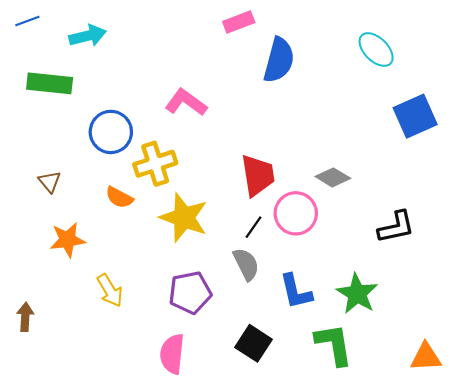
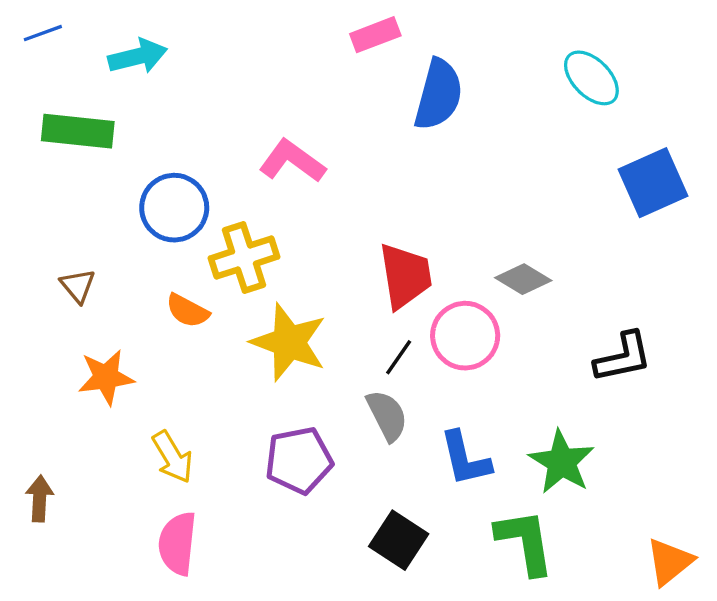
pink semicircle: (172, 354) -> (178, 543), moved
orange triangle: (426, 357) -> (670, 562), turned -36

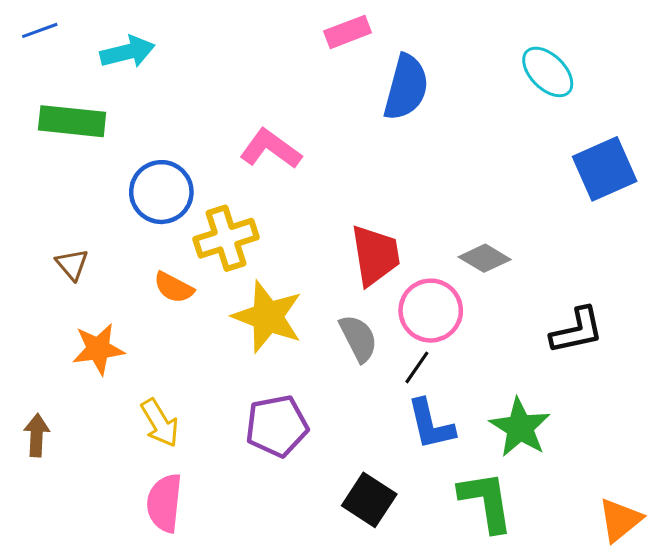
black line: (399, 357) -> (417, 367), moved
gray semicircle: (387, 415) -> (358, 338), moved
brown arrow: (40, 499) -> (37, 435), moved

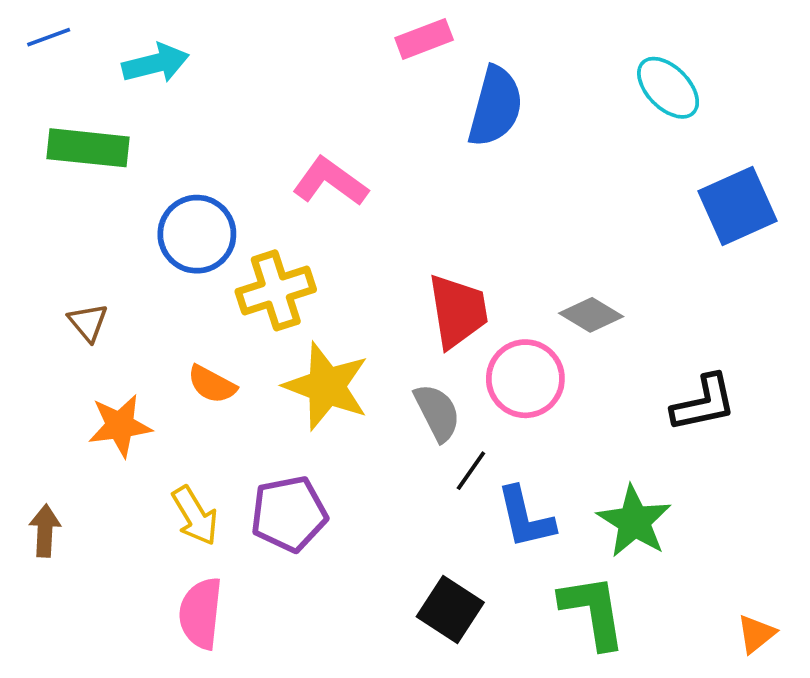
orange semicircle: (174, 287) -> (212, 384), moved
black line: (417, 367) -> (471, 471), moved
purple pentagon: (277, 426) -> (289, 514), moved
orange triangle: (620, 520) -> (756, 634), size x0.7

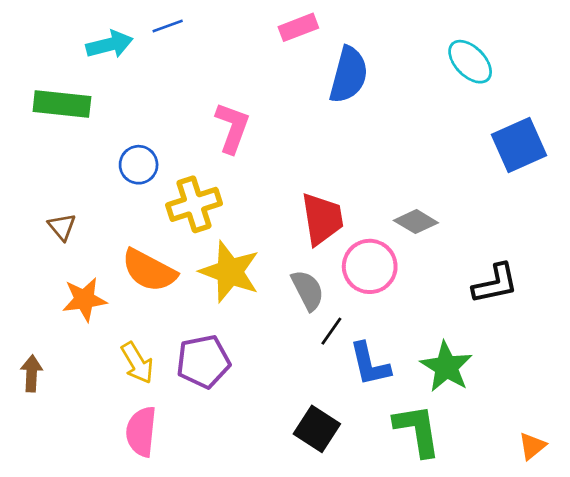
blue line: (49, 37) -> (168, 26), moved
pink L-shape: (330, 182) -> (232, 128), turned 74
blue circle: (197, 234) -> (139, 165), size x0.7
orange semicircle: (212, 384) -> (149, 270), size x1.6

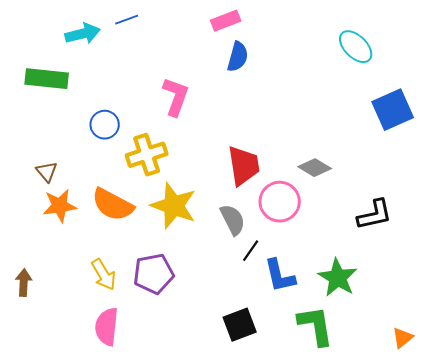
blue semicircle: (349, 75) -> (238, 57), moved, size x0.7
orange star: (84, 299) -> (60, 206), moved
black square: (317, 429) -> (240, 325), turned 36

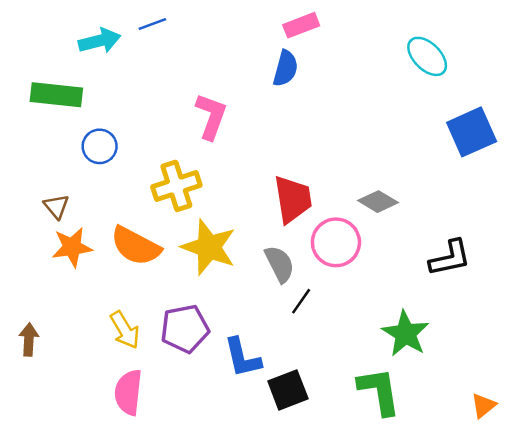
pink rectangle: (226, 21) -> (301, 25), moved
blue circle: (105, 125) -> (100, 146), moved
blue L-shape: (280, 276) -> (242, 358), moved

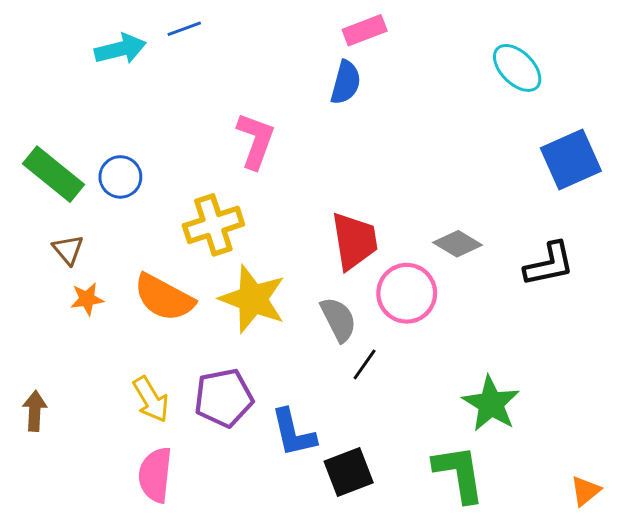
green rectangle: (56, 95) -> (54, 174), moved, turned 33
orange star: (72, 247) -> (87, 299), size x0.7
black L-shape: (450, 258) -> (549, 264), moved

